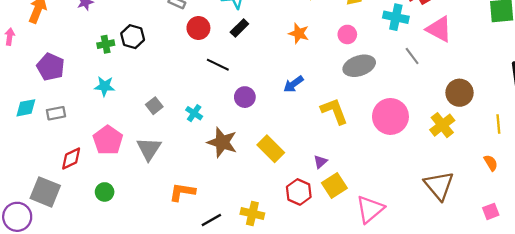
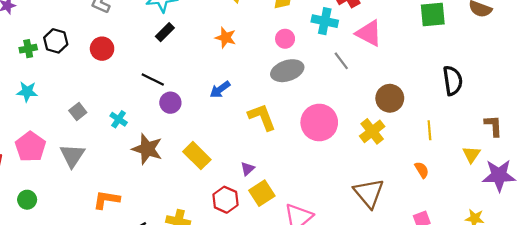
red circle: (198, 28) -> (102, 49), moved
pink circle: (347, 34) -> (285, 39), moved
black line: (218, 65) -> (153, 80), moved

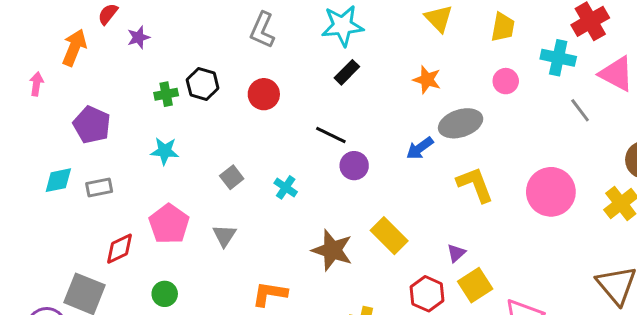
gray ellipse: (287, 71) -> (461, 123), moved
brown star: (147, 149) -> (332, 250), moved
gray triangle: (72, 156) -> (224, 236), size x0.7

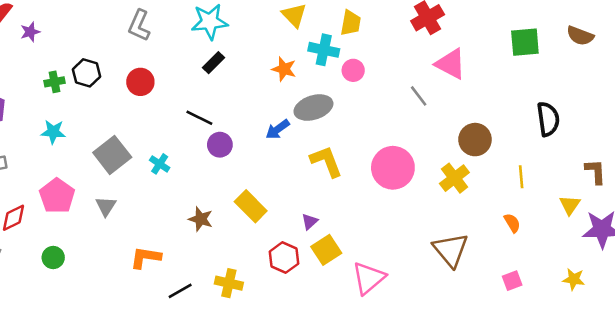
cyan cross: (558, 58) -> (324, 50), moved
gray square: (232, 177) -> (112, 155), size x1.8
brown star: (332, 250) -> (201, 219), size x0.7

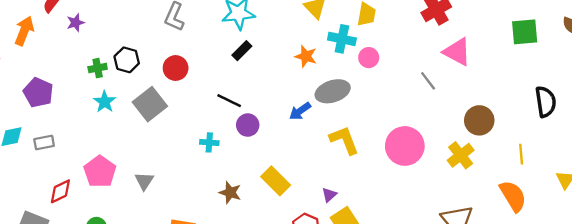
cyan star: (53, 132) -> (105, 102), moved, turned 30
gray square: (112, 155) -> (150, 104), moved
cyan cross: (160, 164) -> (209, 142), moved, turned -30
orange semicircle: (512, 223) -> (513, 196), size x1.8

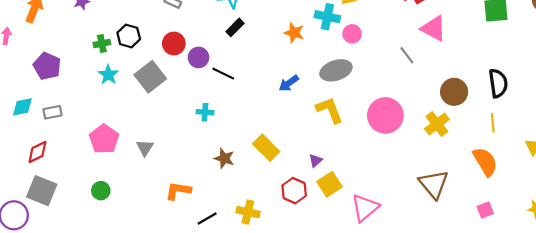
gray ellipse: (333, 91) -> (336, 70), moved
black semicircle: (546, 102) -> (498, 83), moved
purple circle: (248, 125) -> (199, 57), moved
red diamond: (60, 191) -> (37, 152), moved

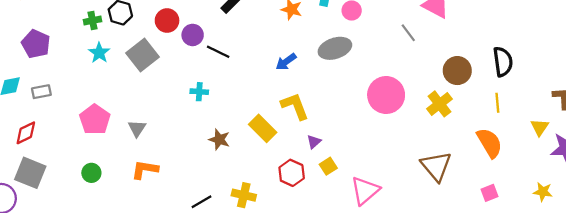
yellow L-shape: (330, 110) -> (295, 106), moved
yellow square: (330, 184) -> (328, 166), size x0.7
orange L-shape: (178, 191) -> (145, 170), moved

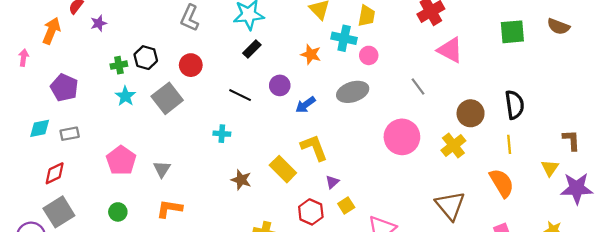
gray line: (408, 33) -> (418, 87), moved
purple circle: (193, 35) -> (280, 85), moved
gray square: (30, 173) -> (59, 212), turned 36

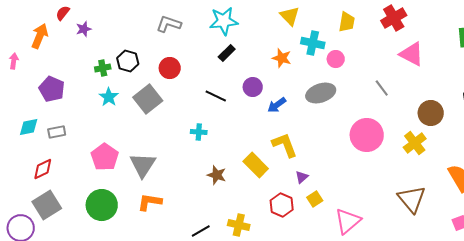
yellow trapezoid: (367, 16) -> (347, 22), moved
gray L-shape: (190, 18) -> (169, 24), turned 85
gray triangle: (162, 169) -> (143, 165), size x1.6
green circle: (118, 212) -> (102, 205), size x1.8

